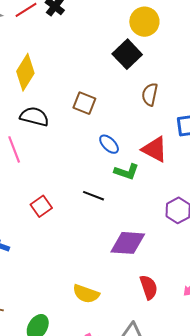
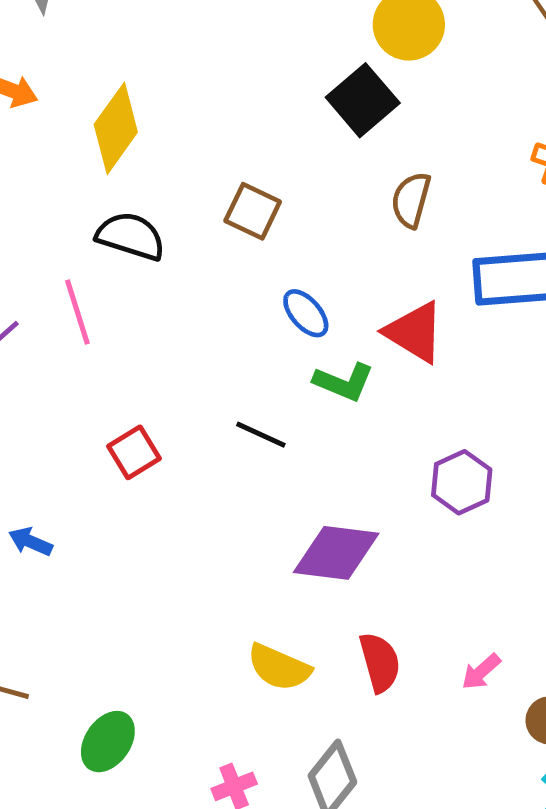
yellow semicircle: (86, 294) -> (279, 667), moved

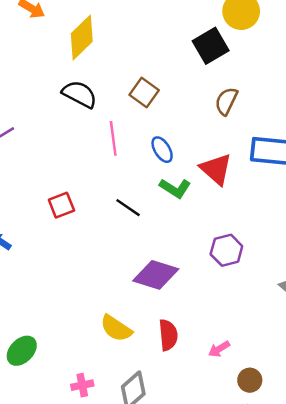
pink line: (77, 312) -> (113, 138), moved

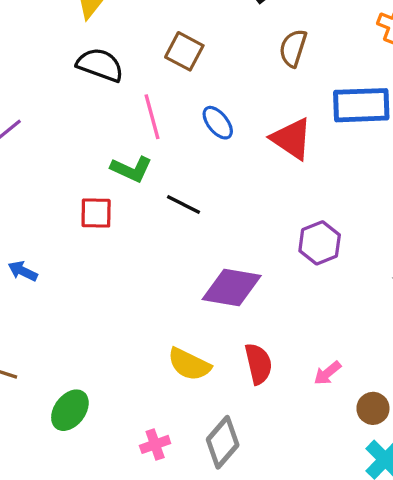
green L-shape: (175, 188) -> (131, 169), moved
red square: (61, 205) -> (96, 213), turned 30

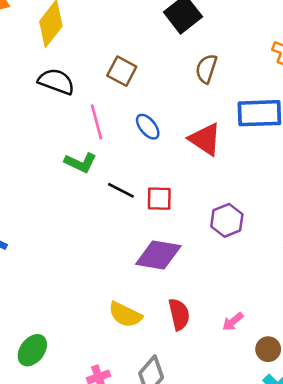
red square: (96, 213) -> (159, 199), moved

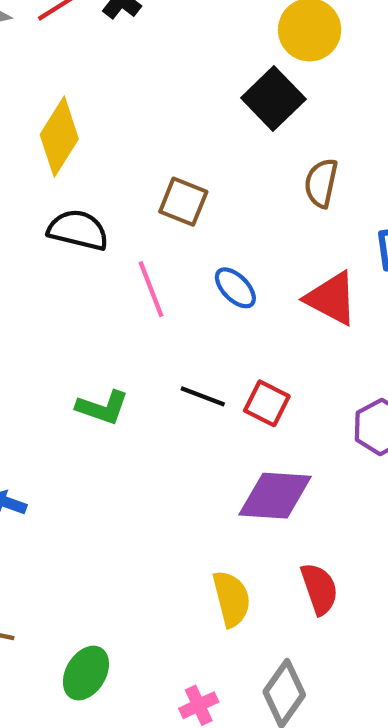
green L-shape: (80, 163) -> (102, 407), moved
red square: (159, 199) -> (267, 403), turned 32
yellow semicircle: (125, 315) -> (231, 599), turned -124

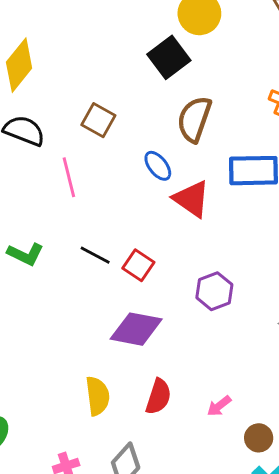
brown semicircle: (321, 183) -> (194, 119), size x1.4
blue ellipse: (235, 288) -> (158, 166), moved
red semicircle: (319, 589) -> (158, 397), turned 30

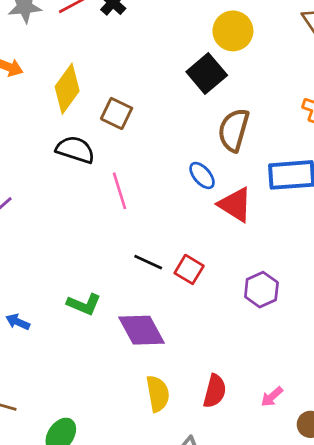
brown square: (98, 120) -> (117, 113), moved
green L-shape: (26, 254) -> (84, 304), moved
purple diamond: (136, 329) -> (141, 330), moved, turned 54

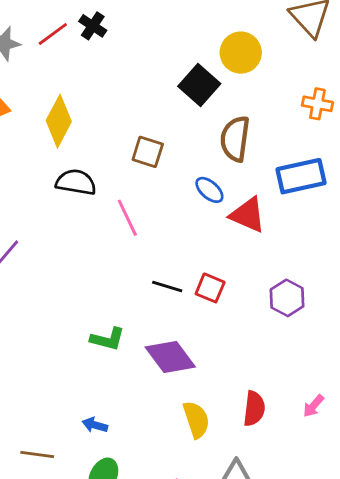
yellow circle: (233, 31) -> (241, 53), moved
brown square: (117, 113) -> (148, 152), moved
blue arrow: (18, 322) -> (95, 425), moved

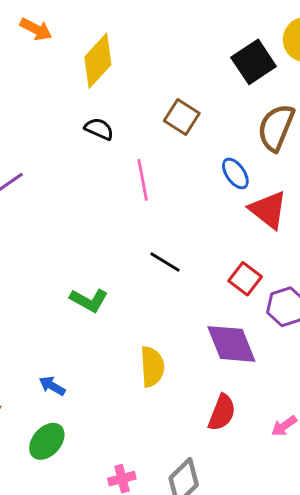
black semicircle: (76, 182) -> (99, 129), size x0.7
red square: (210, 288) -> (245, 279), moved
purple diamond: (170, 357) -> (231, 344), moved
yellow semicircle: (196, 420) -> (152, 367), moved

